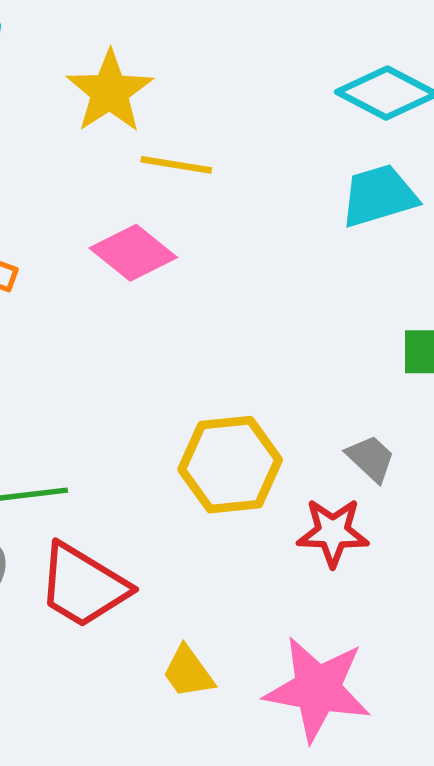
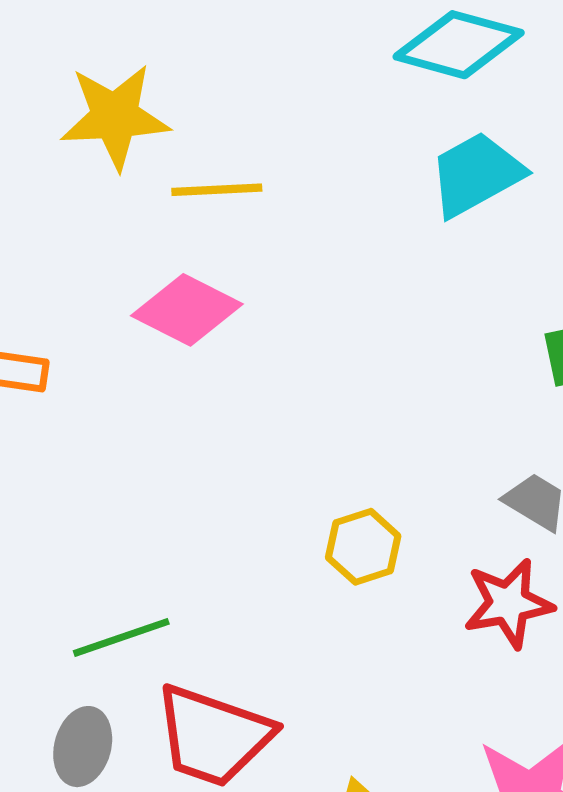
yellow star: (110, 92) -> (115, 117), turned -30
yellow hexagon: (230, 465) -> (363, 547), size x0.6

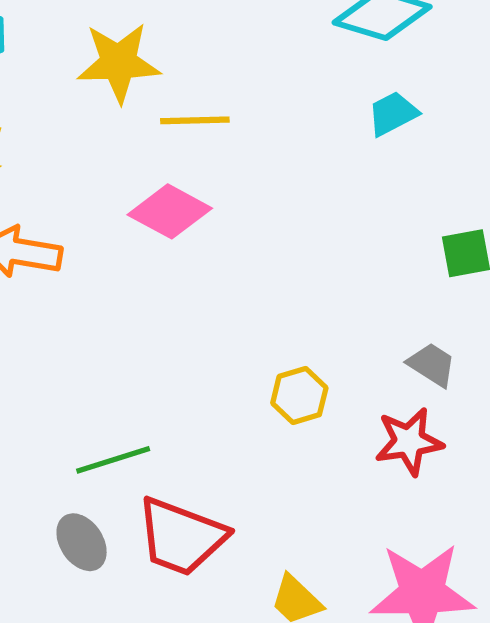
cyan trapezoid: (476, 174) -> (393, 114), size x0.7
gray ellipse: (83, 747) -> (82, 542), turned -50

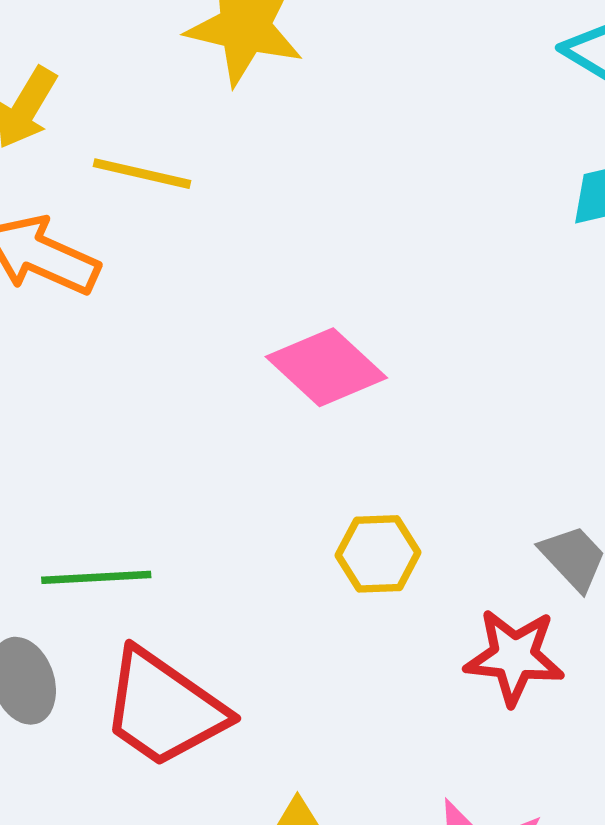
yellow line: (195, 120) -> (142, 174), moved
pink diamond: (170, 211) -> (326, 367), moved

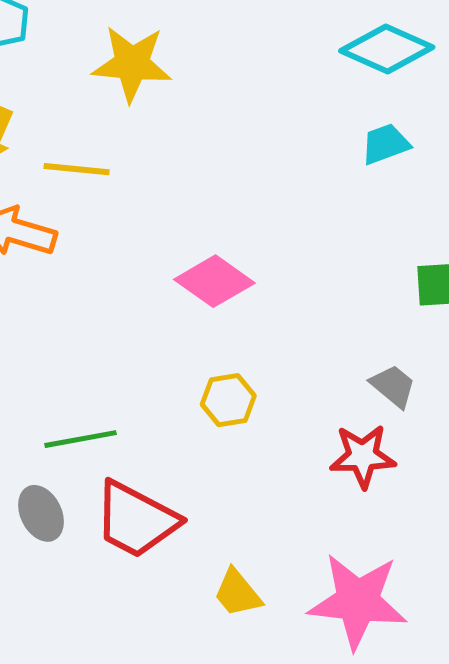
yellow hexagon: (378, 554) -> (228, 400), moved

